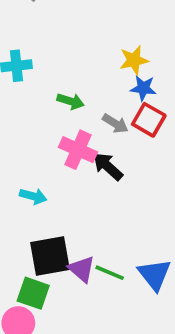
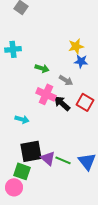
red square: (149, 120) -> (85, 102), moved

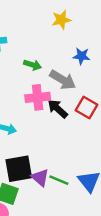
yellow star: (76, 46) -> (61, 20), moved
gray arrow: (66, 80) -> (63, 80), size x1.5
pink cross: (46, 94) -> (38, 97), turned -30

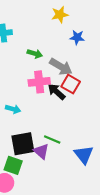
blue star: (81, 56) -> (77, 37), moved
red square: (86, 107) -> (71, 84), moved
green line: (59, 180) -> (52, 139), moved

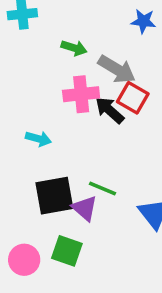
green square: (13, 165) -> (67, 251), moved

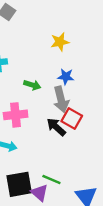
blue star: (143, 21) -> (66, 77), moved
gray arrow: (117, 69) -> (61, 99), turned 45
pink cross: (81, 94) -> (16, 115), moved

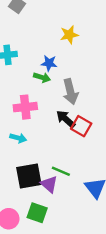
blue star: (66, 77) -> (49, 63), moved
red square: (72, 118) -> (81, 126), moved

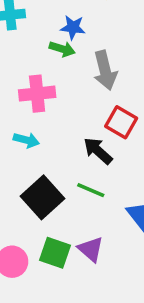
black arrow: (66, 119) -> (98, 151), moved
black square: (29, 176) -> (42, 197), turned -32
purple triangle: (49, 184) -> (91, 249), moved

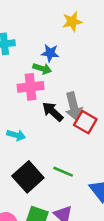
gray arrow: (105, 70) -> (74, 106), moved
pink cross: (37, 94) -> (31, 87), moved
black arrow: (98, 151) -> (53, 112), moved

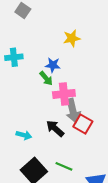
green arrow: (42, 69) -> (46, 78), turned 32
pink cross: (31, 87) -> (64, 94), moved
black arrow: (53, 112) -> (55, 128), moved

